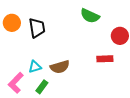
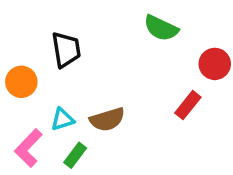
orange circle: (12, 23) -> (21, 82), moved
red rectangle: (105, 59) -> (188, 105), turned -49

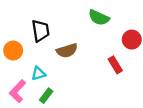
red rectangle: (188, 105) -> (115, 65), turned -70
brown semicircle: (107, 119) -> (67, 51), moved

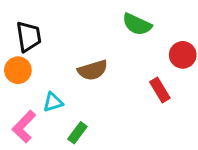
black trapezoid: (41, 31) -> (29, 37), moved
green rectangle: (46, 96) -> (77, 133), moved

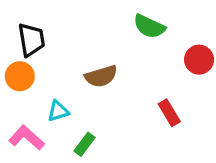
red rectangle: (160, 90) -> (169, 113), moved
pink L-shape: (24, 127) -> (26, 138), turned 88

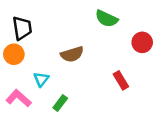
cyan triangle: (58, 111) -> (41, 79), turned -35

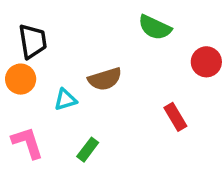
cyan triangle: (41, 79) -> (65, 100), moved, turned 35
pink L-shape: (19, 98) -> (27, 143), turned 30

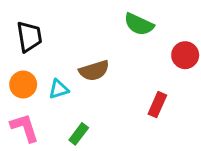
orange circle: (21, 79) -> (23, 84), moved
red rectangle: (175, 117) -> (157, 105), turned 55

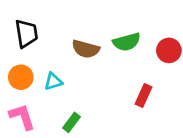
green semicircle: (139, 24) -> (127, 42), moved, turned -40
brown semicircle: (94, 71) -> (86, 49), moved, turned 32

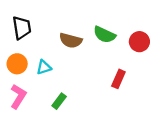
green semicircle: (127, 42) -> (104, 35), turned 40
pink L-shape: (22, 117) -> (18, 96), turned 50

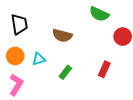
green semicircle: (104, 35) -> (99, 14), moved
green rectangle: (59, 101) -> (65, 72), moved

